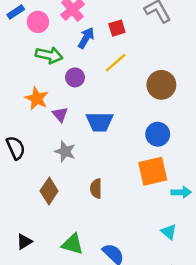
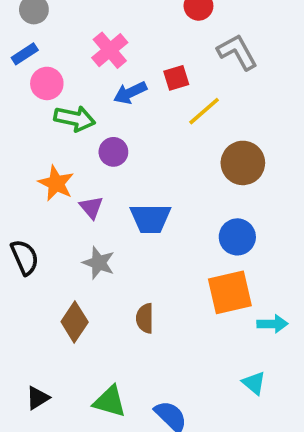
pink circle: (38, 22) -> (47, 83), moved
blue arrow: (86, 38) -> (130, 93), turned -145
yellow line: (116, 63) -> (204, 111), moved

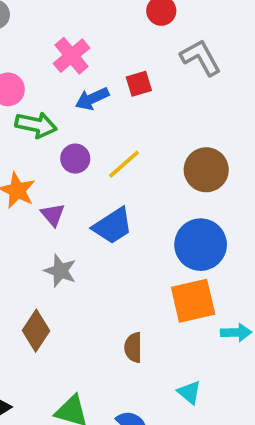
yellow line: (204, 111) -> (124, 164), moved
blue trapezoid: (150, 218) -> (113, 226), turned -33
blue circle: (237, 237) -> (201, 245), size x1.4
brown semicircle: (145, 318) -> (133, 347), moved
cyan triangle: (254, 383) -> (189, 392), moved

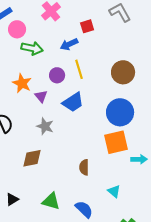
blue arrow: (92, 99) -> (69, 44), moved
purple circle: (75, 159) -> (57, 75), moved
yellow line: (124, 164) -> (79, 69), turned -66
brown diamond: (36, 331) -> (32, 158), turned 45

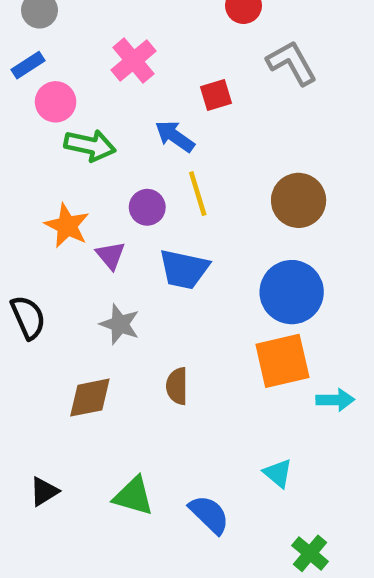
blue arrow: (69, 44) -> (175, 136), turned 60
blue trapezoid: (73, 102) -> (184, 269), turned 45
brown semicircle: (84, 167) -> (177, 386), moved

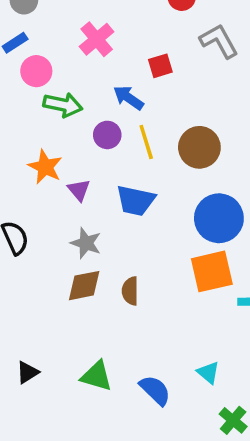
brown circle: (299, 200) -> (199, 147), moved
purple circle: (147, 207) -> (107, 135), moved
brown diamond: (90, 398) -> (84, 286), moved
cyan triangle: (278, 473) -> (208, 372), moved

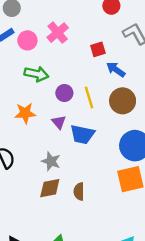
pink circle: (36, 71) -> (27, 40), moved
blue arrow: (128, 98) -> (116, 70), moved
orange star: (45, 167) -> (25, 113), turned -30
purple triangle: (79, 190) -> (59, 122), moved

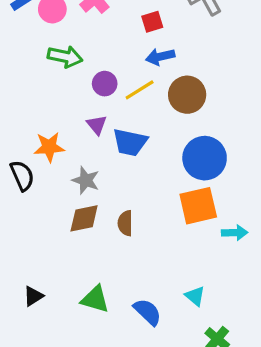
blue arrow: (116, 70) -> (160, 57), moved, turned -48
yellow line: (89, 97) -> (140, 90), turned 75
orange star: (25, 113) -> (49, 147), moved

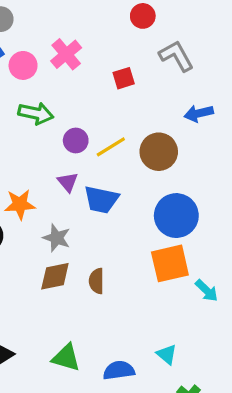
blue arrow: (160, 57) -> (199, 113), moved
cyan arrow: (235, 233) -> (207, 291), turned 45
blue semicircle: (147, 312) -> (119, 370), turned -52

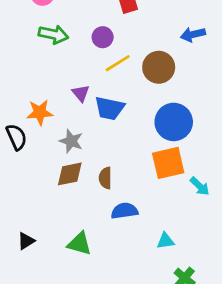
purple circle: (76, 140) -> (103, 37), moved
cyan triangle: (167, 354) -> (165, 241), turned -48
blue semicircle: (119, 370) -> (124, 211), moved

